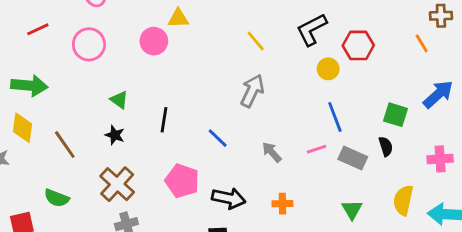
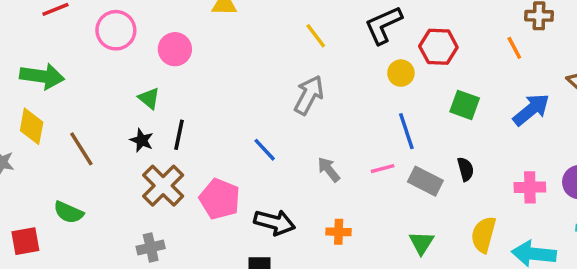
pink circle: (154, 41) -> (175, 49), moved
green square: (395, 115) -> (465, 105), moved
black line: (164, 120) -> (179, 135), moved
brown cross: (117, 184) -> (163, 186), moved

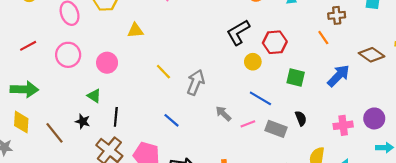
yellow line: (316, 36) -> (163, 72), moved
blue line: (406, 131) -> (260, 98), turned -35
black star: (142, 140) -> (83, 121), moved
gray arrow: (329, 170) -> (223, 114), moved

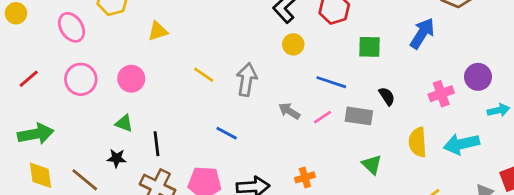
yellow circle: (253, 62) -> (293, 44), moved

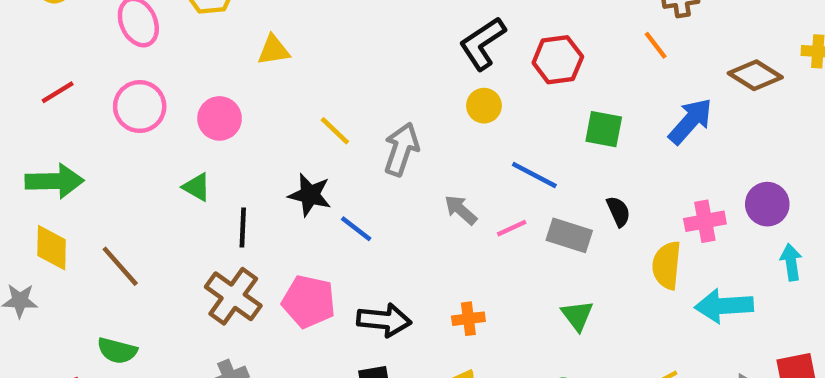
cyan arrow: (498, 110) -> (791, 262), turned -95
yellow semicircle: (418, 142) -> (667, 265), moved
black star: (117, 158) -> (310, 195), moved, size x1.4

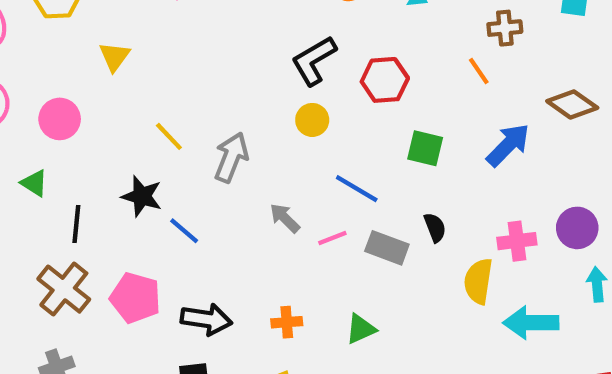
yellow triangle: (274, 50) -> (114, 57), turned -48
green triangle: (577, 315) -> (361, 329), moved, turned 40

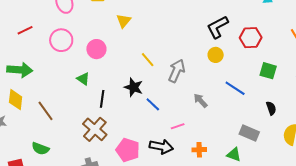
pink line: (332, 238) -> (178, 126), moved
gray rectangle: (387, 248) -> (249, 133), moved
pink pentagon: (135, 298) -> (128, 150), moved
green triangle: (361, 329) -> (234, 154), turned 42

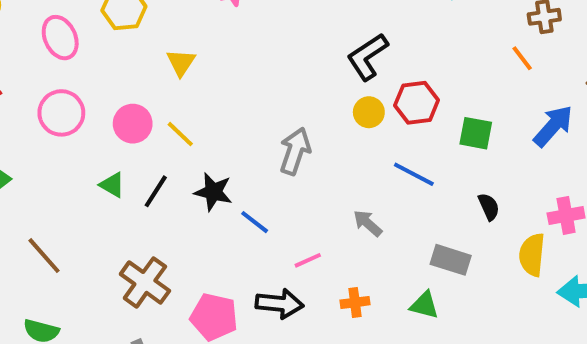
red hexagon: (251, 38) -> (417, 103), moved
yellow line: (148, 60) -> (180, 134), moved
black line: (102, 99) -> (156, 191), moved, turned 30
gray arrow: (201, 101) -> (368, 223), moved

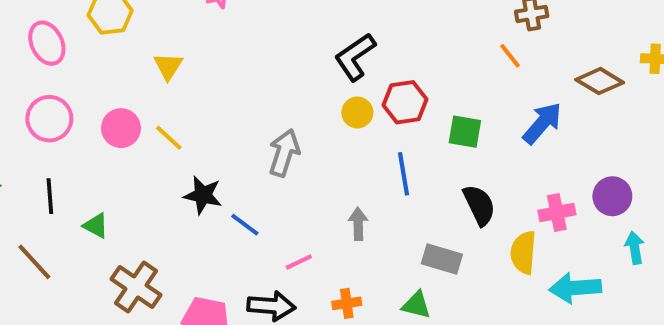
blue line: (414, 174) -> (404, 174), turned 54
green triangle: (112, 185) -> (96, 226), moved
black line: (156, 191) -> (50, 196), moved, turned -36
black semicircle: (489, 207) -> (479, 205), size x1.5
gray arrow: (368, 223) -> (358, 224), turned 48

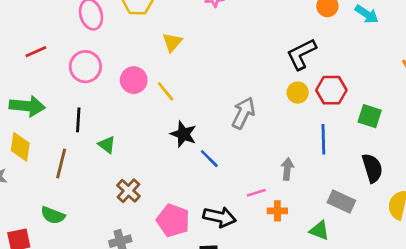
brown line: (34, 262) -> (61, 164), turned 48
pink line: (299, 262) -> (256, 193), moved
brown cross: (136, 287) -> (128, 191), size x0.7
orange cross: (347, 303) -> (277, 211), moved

